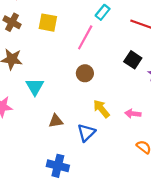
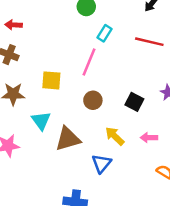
yellow square: (48, 23) -> (51, 80), moved
black square: (133, 60) -> (134, 102), moved
brown triangle: (56, 121) -> (68, 139), moved, size x1.6

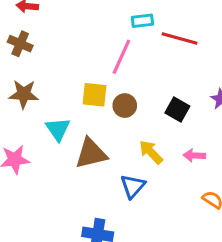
cyan rectangle: (104, 33) -> (142, 21), turned 49
red line: (149, 42) -> (180, 39), moved
yellow square: (51, 80) -> (94, 95), moved

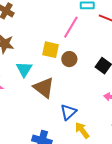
yellow arrow: (151, 152) -> (82, 130), moved
brown triangle: (91, 153) -> (44, 88), turned 45

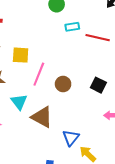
pink line: (71, 27) -> (39, 74), moved
yellow square: (50, 50) -> (21, 55), moved

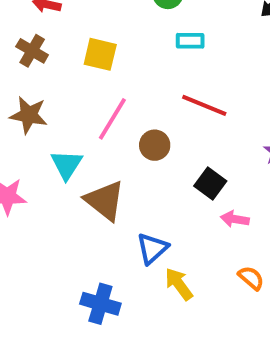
red line: (98, 38) -> (204, 105), moved
yellow square: (21, 55) -> (100, 54), moved
black square: (98, 85) -> (210, 183), moved

